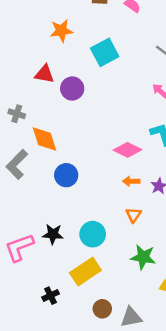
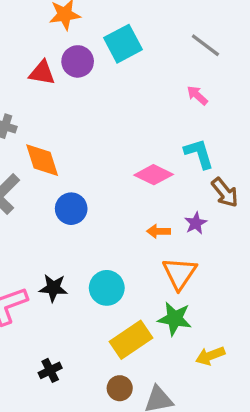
purple circle: (72, 89) -> (78, 61), moved
orange arrow: (131, 181) -> (159, 231), moved
orange triangle: (134, 215) -> (180, 273), moved, size x1.6
yellow rectangle: (85, 271) -> (131, 340), moved

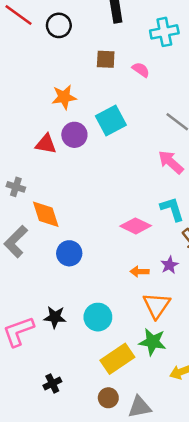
pink arrow: (197, 95) -> (171, 162), size x1.5

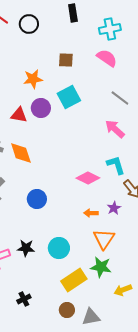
brown square: (106, 59) -> (66, 60), moved
pink semicircle: (141, 70) -> (107, 58), moved, size x1.5
orange diamond: (46, 214) -> (21, 153), moved

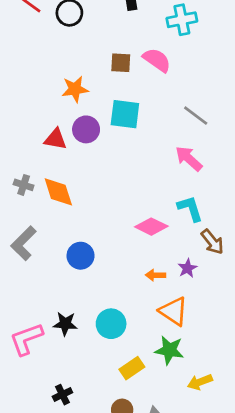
pink semicircle: (107, 58) -> (157, 60), moved
cyan square: (69, 97) -> (125, 114), turned 35
orange triangle: (104, 239) -> (174, 311), turned -30
yellow rectangle: (74, 280) -> (132, 368), size x0.7

